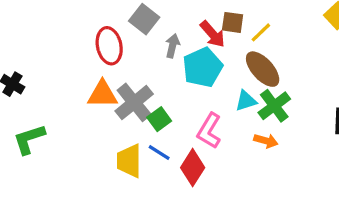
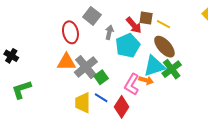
yellow line: (261, 32) -> (163, 24), turned 72
cyan triangle: (246, 101) -> (154, 66), size x1.6
orange arrow: (266, 141) -> (146, 80), moved

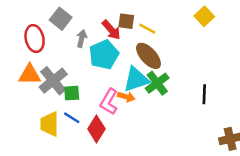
green square: (101, 77) -> (72, 93), turned 32

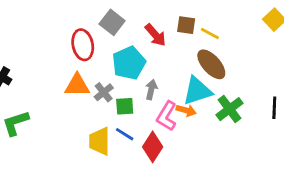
red arrow: (111, 30) -> (155, 35), moved
gray arrow: (82, 39) -> (151, 89), moved
cyan pentagon: (104, 55) -> (129, 63), moved
gray cross: (53, 81) -> (104, 92), size x0.6
green cross: (157, 83) -> (230, 109), moved

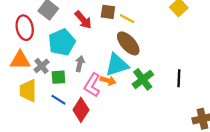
yellow trapezoid: (99, 141) -> (28, 91), moved

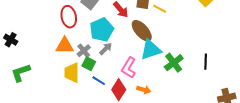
brown ellipse: (128, 43) -> (142, 31), moved
gray arrow: (80, 64) -> (106, 49), moved, turned 32
green square: (58, 77) -> (89, 64), moved, turned 32
orange arrow: (108, 81) -> (144, 90), moved

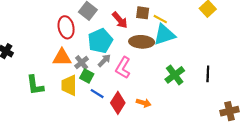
brown ellipse: (142, 31) -> (142, 42), turned -45
cyan triangle: (151, 50) -> (164, 35), moved
pink L-shape: (129, 68) -> (123, 68), moved
green L-shape: (21, 73) -> (35, 85), moved, turned -80

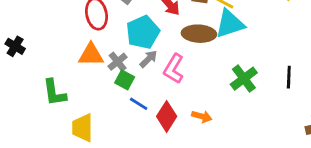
yellow trapezoid: (69, 85) -> (82, 128), moved

